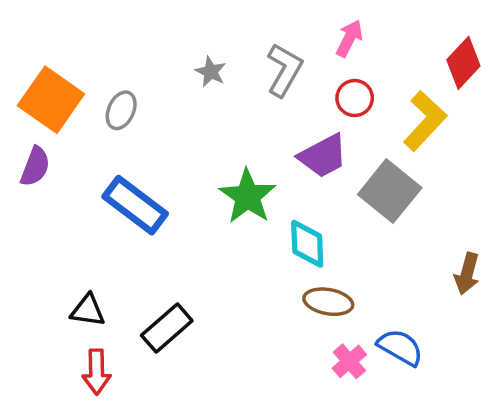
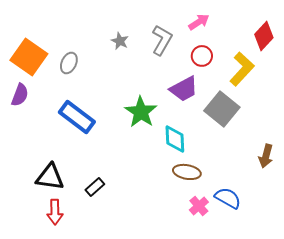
pink arrow: (349, 38) -> (199, 22), turned 30
black triangle: (88, 310) -> (50, 177), size x1.4
black rectangle: (167, 328) -> (95, 187), size x0.7

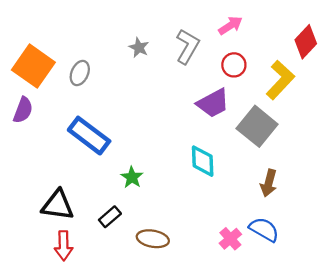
green star: (141, 112) -> (132, 177), moved, size x0.6
brown arrow: (266, 156) -> (269, 183), moved
brown ellipse: (187, 172) -> (153, 239), moved

